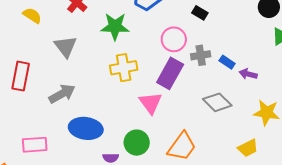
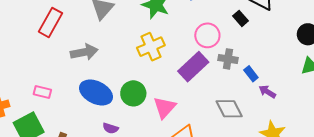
yellow cross: (124, 68) -> (151, 47), turned -32
pink triangle: (151, 103) -> (164, 108), moved
green circle: (137, 143) -> (133, 93), moved
pink rectangle: (35, 145) -> (42, 92), size x0.7

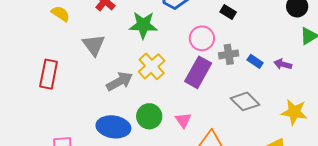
gray arrow: (84, 52) -> (120, 81), moved
purple arrow: (267, 92) -> (283, 64), moved
pink triangle: (164, 108) -> (183, 120), size x0.7

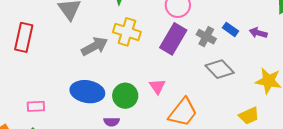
gray cross: (229, 54) -> (206, 37), moved, turned 36
yellow cross: (152, 66) -> (127, 32), turned -32
green circle: (149, 116) -> (125, 96), moved

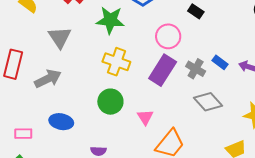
gray arrow: (95, 46) -> (48, 79), moved
blue ellipse: (87, 92) -> (61, 122), moved, size x0.7
green circle: (125, 96) -> (110, 102), moved

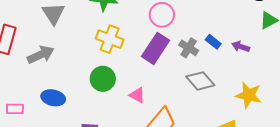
pink triangle: (145, 117) -> (137, 95), turned -30

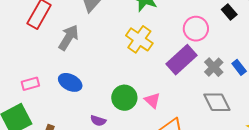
gray arrow: (41, 55) -> (69, 38), turned -48
green circle: (103, 79) -> (124, 98), moved
pink rectangle: (15, 109) -> (30, 84), turned -30

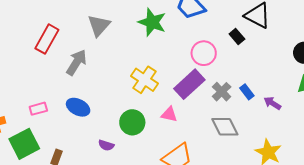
yellow cross: (139, 39) -> (144, 80), moved
pink triangle: (152, 100) -> (169, 114), moved, turned -30

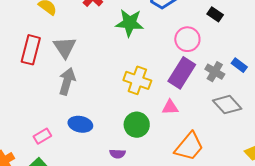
gray triangle: (99, 25) -> (65, 47), moved
red rectangle: (47, 39) -> (31, 50), moved

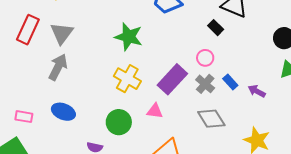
green star: (130, 23) -> (129, 37), moved
pink circle: (187, 39) -> (205, 58), moved, size x0.7
pink rectangle: (42, 136) -> (24, 117), turned 30

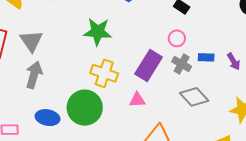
blue rectangle: (230, 82) -> (206, 57), turned -35
purple arrow: (257, 91) -> (234, 61), turned -138
green circle: (119, 122) -> (85, 108), moved, size x1.4

